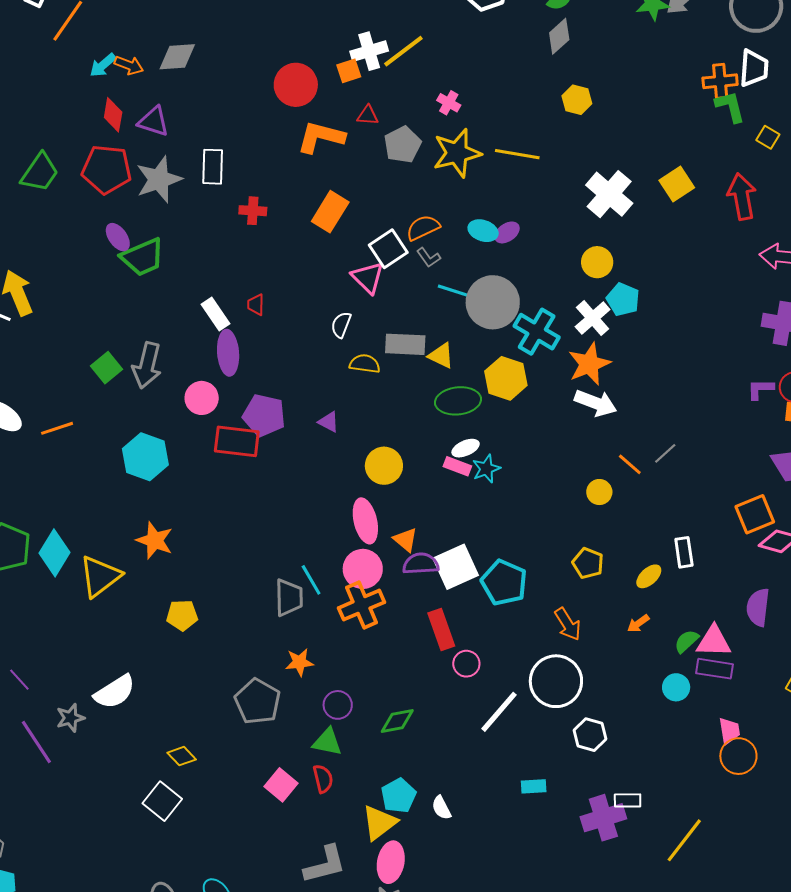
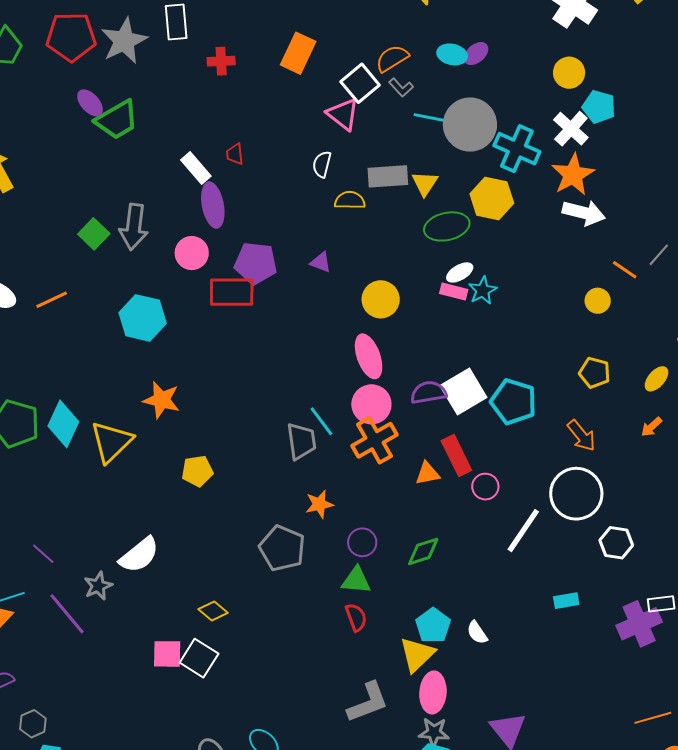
yellow triangle: (441, 356) -> (425, 183), turned 44
orange triangle: (405, 540) -> (427, 473), moved, turned -44
pink square: (281, 785) -> (167, 654), moved, turned -32

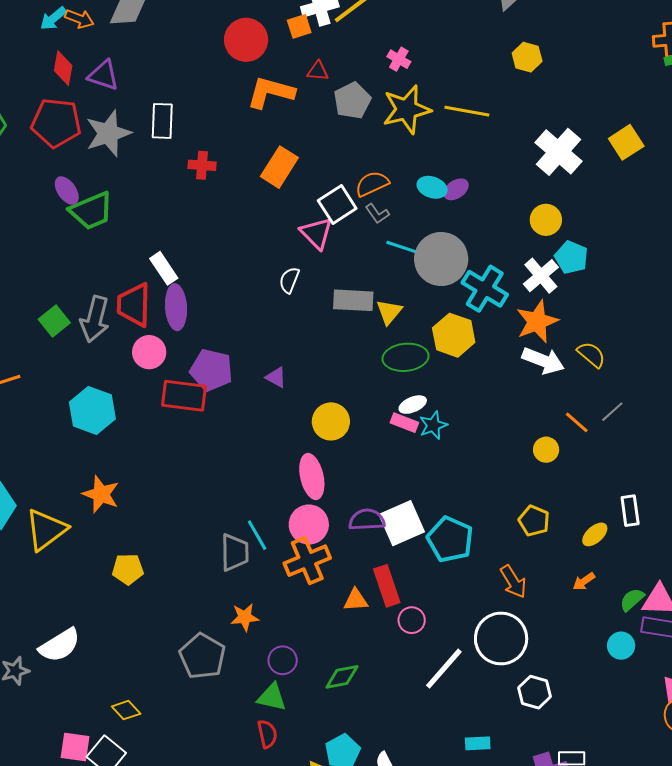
red trapezoid: (235, 154) -> (134, 305), moved, size x2.0
yellow semicircle: (350, 200) -> (591, 355), moved, turned 32

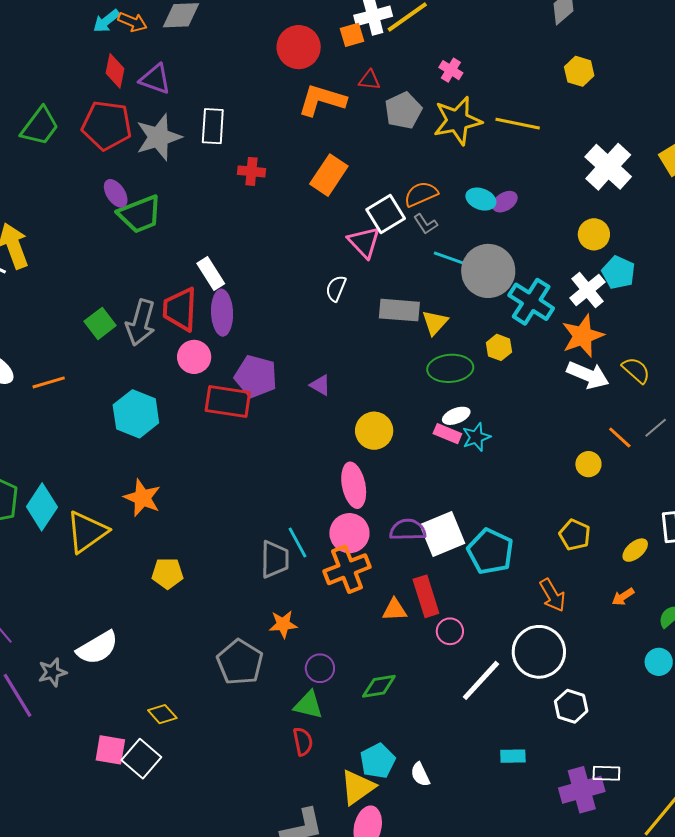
yellow hexagon: (454, 335) -> (499, 347), size x0.6

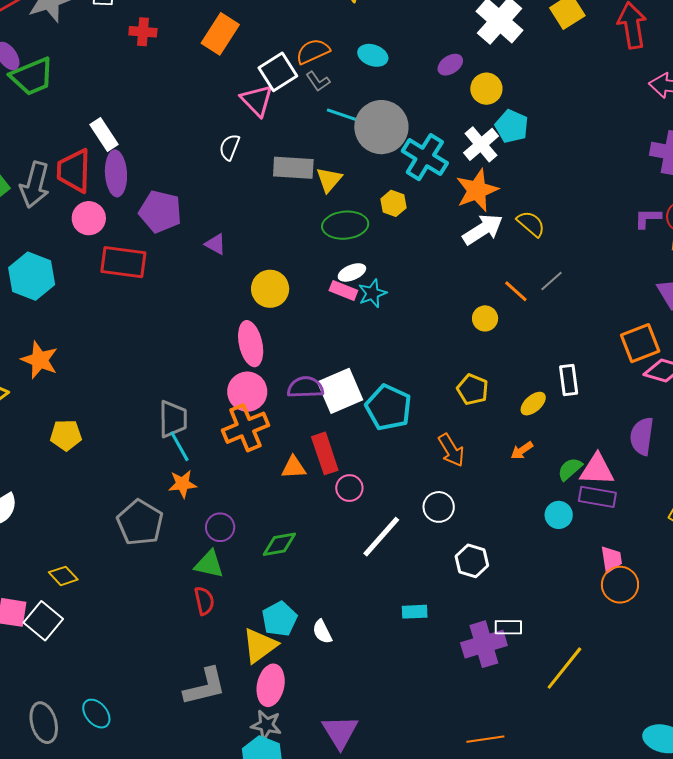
purple ellipse: (505, 202) -> (450, 65), moved
white arrow: (588, 375) -> (483, 229), turned -54
purple pentagon: (256, 376) -> (160, 212), moved
cyan line: (298, 542) -> (179, 446), moved
white circle: (539, 652) -> (439, 507), size x0.6

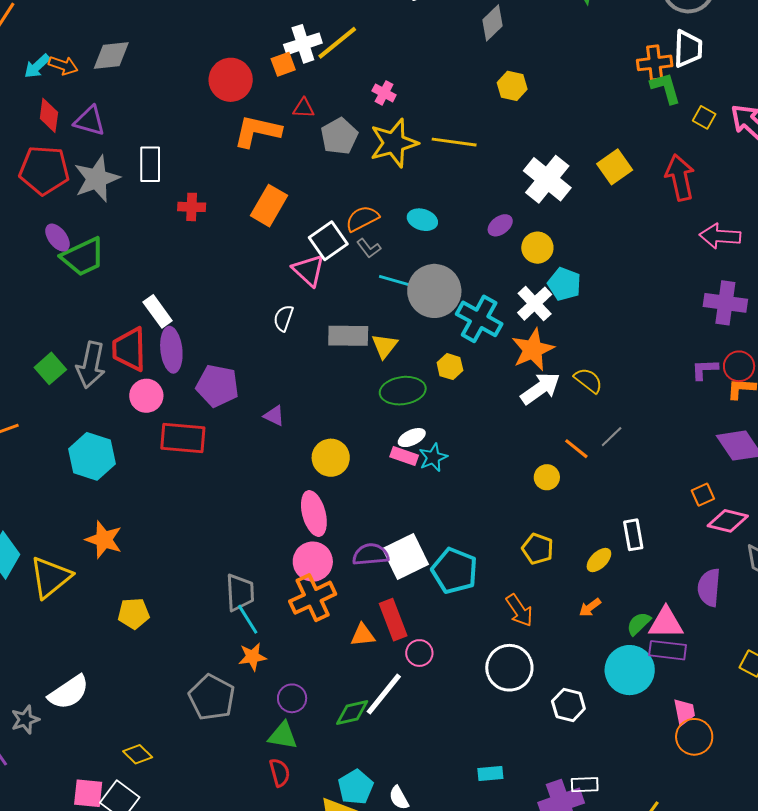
orange square: (640, 343) -> (703, 495), size x0.6
white circle: (439, 507) -> (509, 668), size x1.5
cyan circle: (559, 515) -> (630, 670), size x1.8
white line: (381, 537) -> (384, 694), moved
white hexagon: (472, 561) -> (568, 705), moved

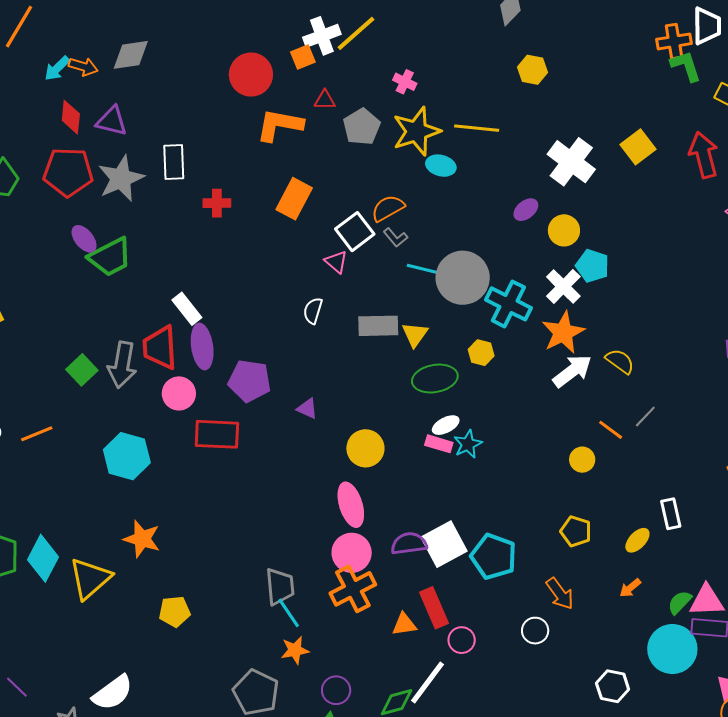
cyan ellipse: (422, 220) -> (441, 166), moved
pink triangle: (309, 270) -> (336, 262), size x0.7
white circle: (509, 668) -> (535, 631), moved, size x0.6

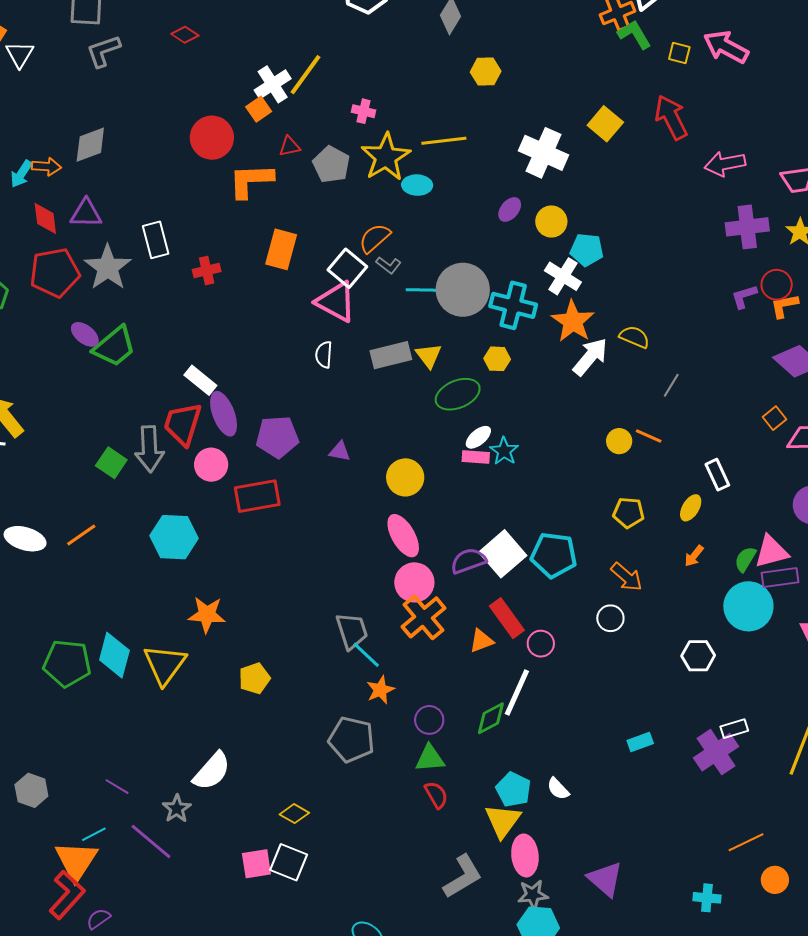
pink triangle: (336, 262) -> (336, 302), size x1.8
red trapezoid: (160, 348) -> (183, 424), turned 33
orange line: (611, 430) -> (649, 436), moved

